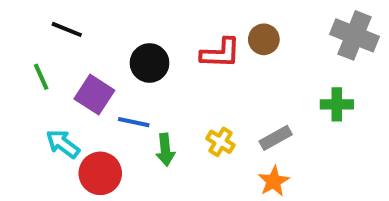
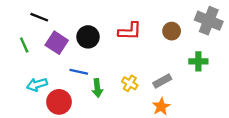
brown circle: (264, 39) -> (172, 31), moved
purple square: (94, 95) -> (57, 43), moved
cyan arrow: (63, 144) -> (37, 84), turned -54

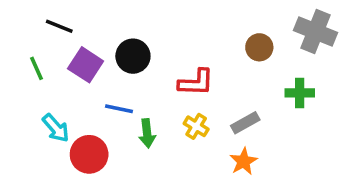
red L-shape: (130, 31) -> (196, 82), moved
cyan arrow: (37, 84) -> (56, 128), turned -114

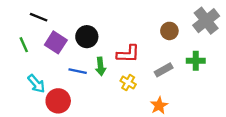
gray cross: (315, 32) -> (206, 21), turned 30
gray rectangle: (245, 123) -> (164, 70), moved
green arrow: (147, 133) -> (101, 66), moved

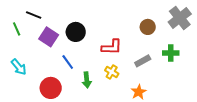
green line: (24, 45) -> (17, 29), moved
green arrow: (101, 66) -> (87, 80), moved
blue line: (78, 71) -> (68, 62), turned 42
cyan arrow: (36, 84) -> (19, 67), moved

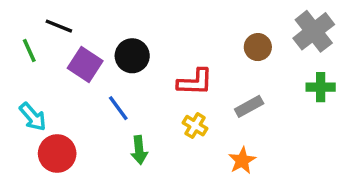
green cross: (171, 53) -> (321, 87), moved
green arrow: (87, 80) -> (139, 150), moved
red circle: (51, 88) -> (57, 154), moved

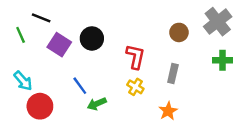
red L-shape: (195, 82) -> (135, 57), turned -80
gray rectangle: (249, 106) -> (173, 74), turned -48
blue line: (118, 108) -> (80, 86), moved
green arrow: (139, 150) -> (97, 104), turned 72

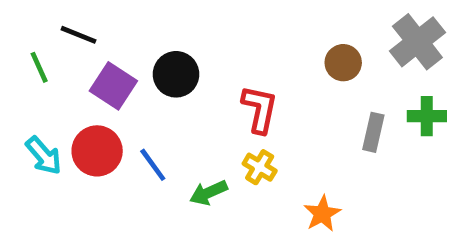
gray rectangle: (173, 74) -> (373, 132), moved
green arrow: (97, 104) -> (209, 193), moved
red circle: (40, 106) -> (97, 151), moved

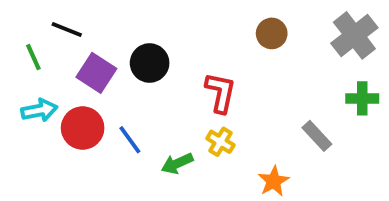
brown circle: (343, 63) -> (272, 33), moved
gray rectangle: (373, 132) -> (317, 136), moved, turned -56
cyan arrow: (44, 156) -> (39, 110), moved, turned -60

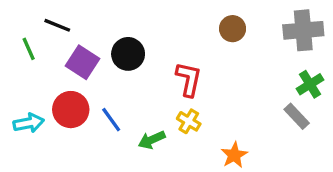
gray cross: (354, 35) -> (303, 30), turned 33
green cross: (362, 98) -> (310, 84), turned -32
cyan arrow: (39, 110) -> (29, 123), moved
gray rectangle: (317, 136) -> (297, 116), moved

